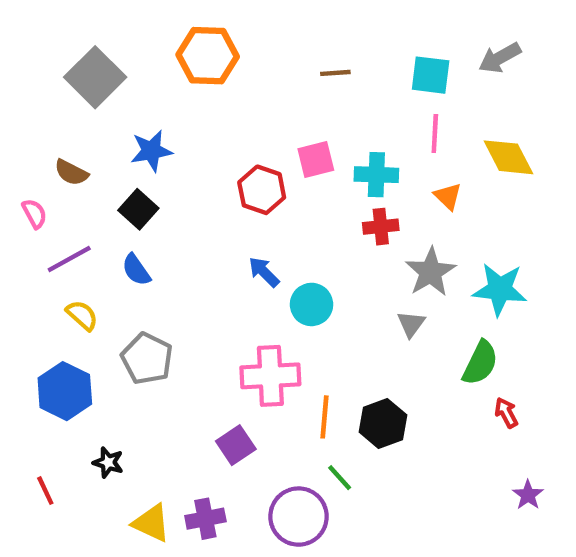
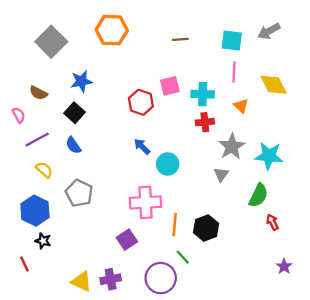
black star: (108, 462) -> (43, 241), moved

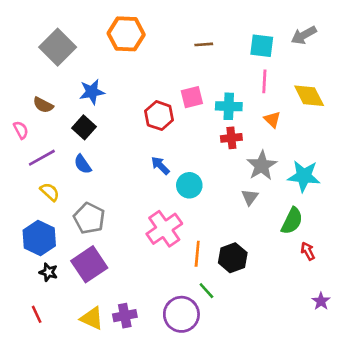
pink cross: (146, 202) -> (164, 229), turned -32
purple square: (127, 240) -> (89, 264), moved, size x1.5
red line: (24, 264) -> (37, 314), moved

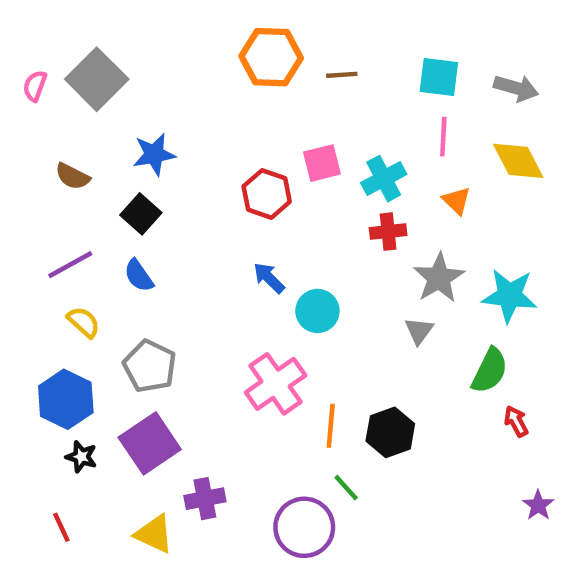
orange hexagon: (126, 34) -> (271, 57), moved
gray arrow: (304, 35) -> (516, 88), moved, turned -135
cyan cross: (229, 106) -> (384, 179), turned -30
pink semicircle: (21, 130) -> (35, 86), moved, turned -132
purple cross: (125, 316) -> (205, 499), moved

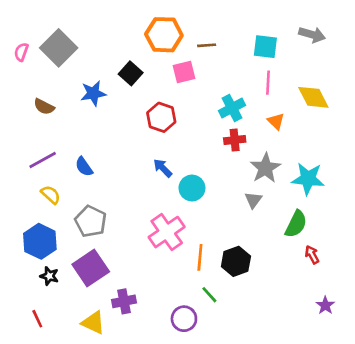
gray arrow: (516, 88) -> (312, 35), moved
pink square: (322, 163) -> (184, 72), moved
black square: (141, 214) -> (131, 73), moved
purple circle: (304, 527) -> (184, 319), size x0.7

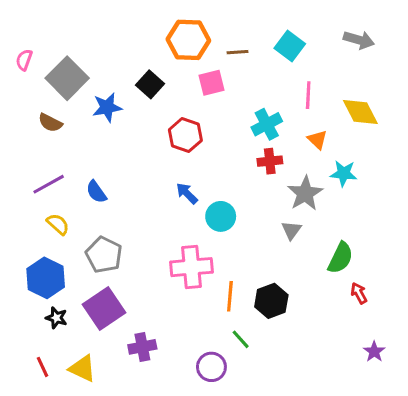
cyan square: (265, 47) -> (290, 46), moved, turned 30
gray square: (59, 48) -> (67, 78), moved
cyan star: (308, 179) -> (344, 173), moved, size x0.7
pink cross: (167, 232) -> (192, 267), turned 30
yellow triangle: (93, 323) -> (82, 368), moved

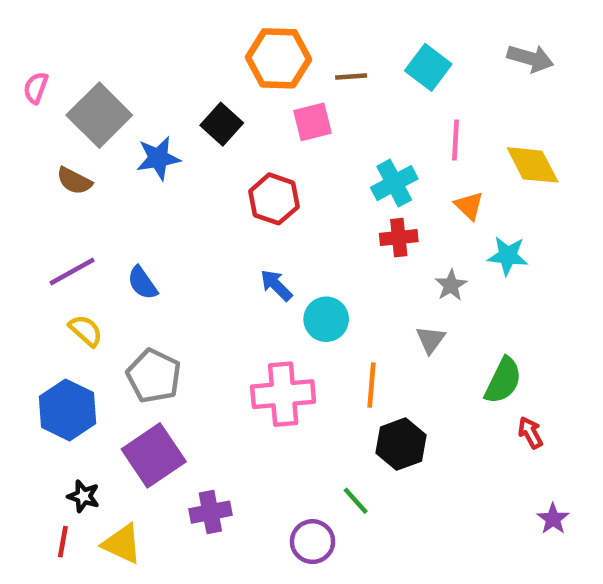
gray star: (305, 193) -> (451, 285), size x0.6
orange line: (230, 296) -> (372, 385), moved
black star: (56, 318) -> (83, 496), moved
red line: (43, 367) -> (63, 542), turned 35

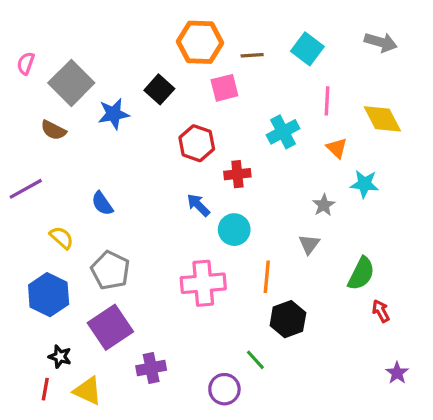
red cross: (399, 238) -> (237, 174), moved
purple line: (72, 272) -> (26, 189), moved

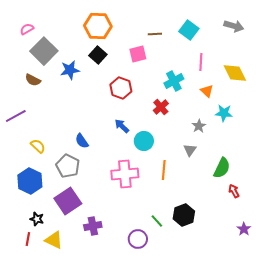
orange hexagon: (200, 42) -> (98, 26), moved
pink semicircle: (26, 63) -> (27, 29), moved, turned 40
red cross: (237, 174) -> (161, 107), moved, turned -35
blue semicircle: (102, 203) -> (82, 141), moved
black hexagon: (288, 319) -> (184, 215), moved

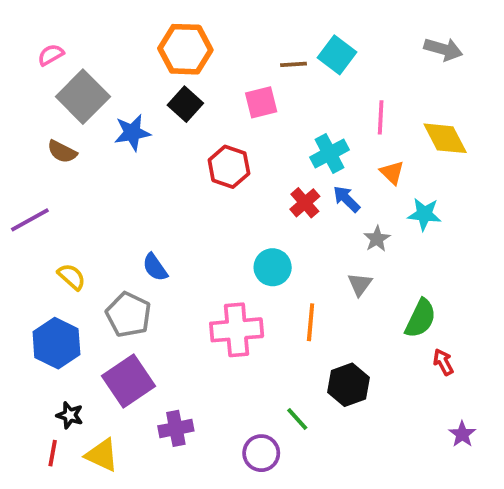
cyan square: (189, 30) -> (337, 55), moved
blue arrow: (122, 126) -> (347, 199), moved
black hexagon: (184, 215) -> (348, 385), moved

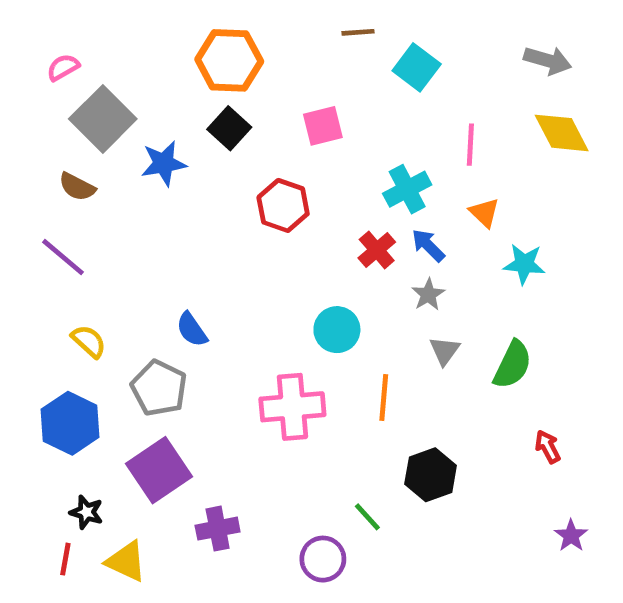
brown line: (293, 64) -> (358, 32), moved
yellow diamond: (445, 138) -> (562, 133), moved
purple line: (30, 220) -> (63, 257), moved, turned 69
gray star: (377, 239) -> (428, 294), moved
green semicircle: (421, 318) -> (513, 365), moved

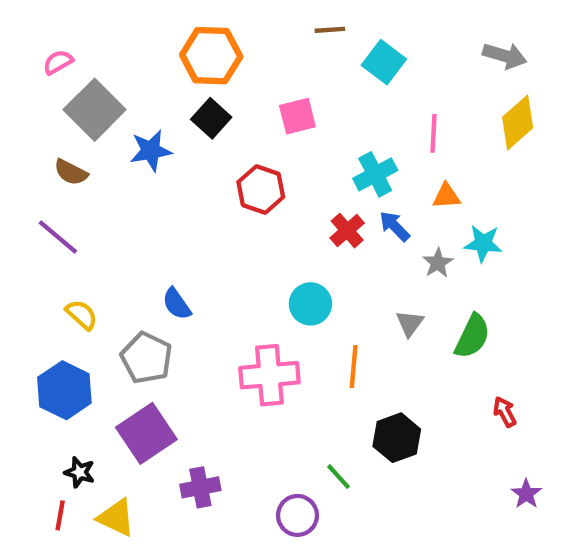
yellow diamond: (562, 133) -> (518, 123), turned 76
orange triangle: (484, 213) -> (446, 196), turned -48
gray star: (428, 294) -> (438, 263), moved

